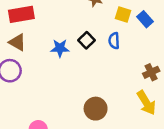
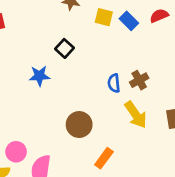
blue semicircle: (114, 41) -> (114, 83), moved
blue star: (60, 48) -> (39, 76), moved

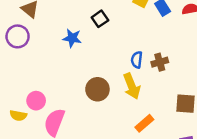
yellow arrow: (136, 115) -> (132, 86), moved
orange rectangle: (104, 158) -> (144, 123), moved

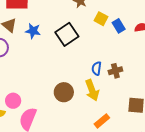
black square: (100, 19) -> (67, 34), size x1.6
blue star: (72, 38) -> (33, 31), moved

